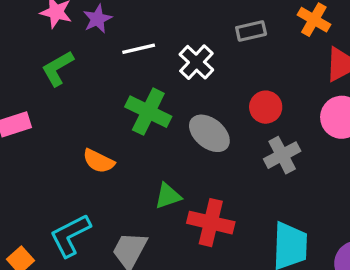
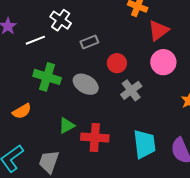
gray rectangle: (251, 31) -> (89, 42), moved
white cross: (196, 62) -> (61, 20), moved
orange semicircle: (99, 161) -> (22, 111), turned -48

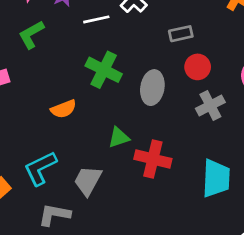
gray rectangle: (89, 42) -> (181, 34), moved
gray ellipse: (86, 84) -> (152, 88), turned 60

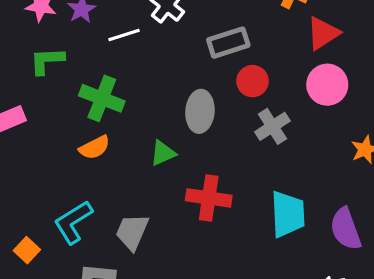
green L-shape: (31, 34) -> (47, 61), turned 32
gray rectangle: (181, 34) -> (228, 43), size x1.4
green cross: (104, 70) -> (102, 98), moved
green triangle: (119, 137) -> (163, 153), moved

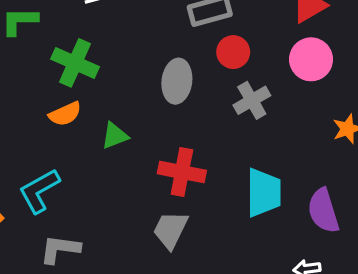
green triangle: (163, 153) -> (115, 136), moved
gray trapezoid: (132, 232) -> (171, 230), moved

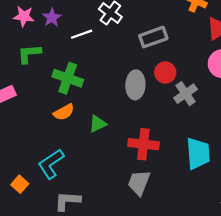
red circle: (233, 52) -> (165, 72), moved

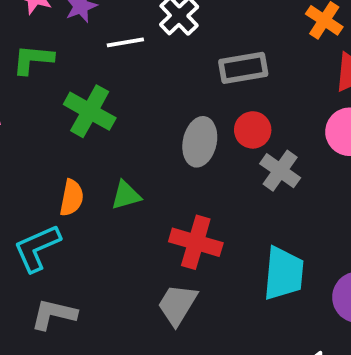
gray cross: (186, 94) -> (280, 171), turned -30
orange semicircle: (64, 112) -> (72, 198), moved, turned -60

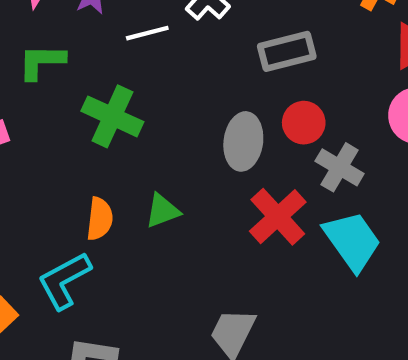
red cross: (196, 242) -> (278, 217), moved, turned 36
cyan trapezoid: (284, 273) -> (352, 241), moved, turned -36

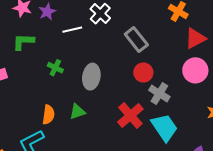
gray rectangle: (287, 51) -> (136, 40), turned 65
green cross: (112, 116) -> (55, 68), size x0.6
gray ellipse: (243, 141) -> (91, 77), moved

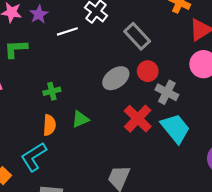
green cross: (55, 68) -> (52, 91), moved, turned -35
gray ellipse: (91, 77) -> (116, 78), moved, turned 50

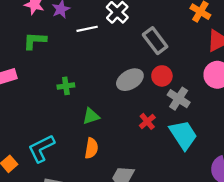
red cross: (138, 119) -> (147, 121), size x0.6
orange semicircle: (49, 125) -> (91, 148), moved

